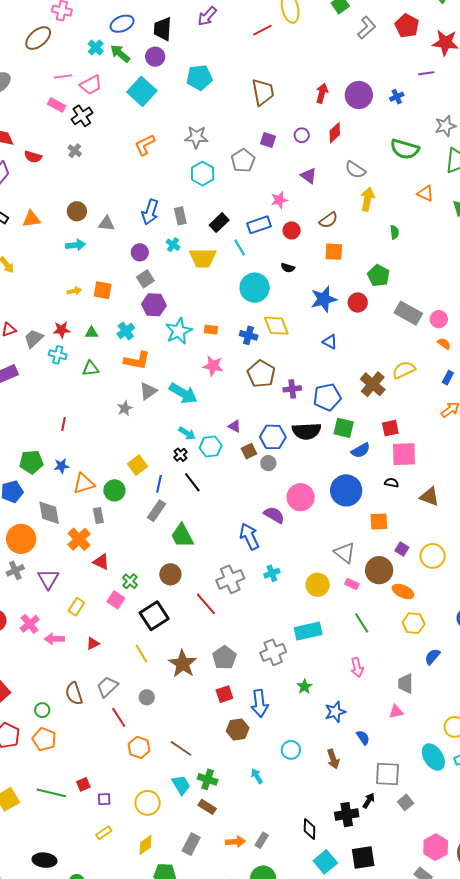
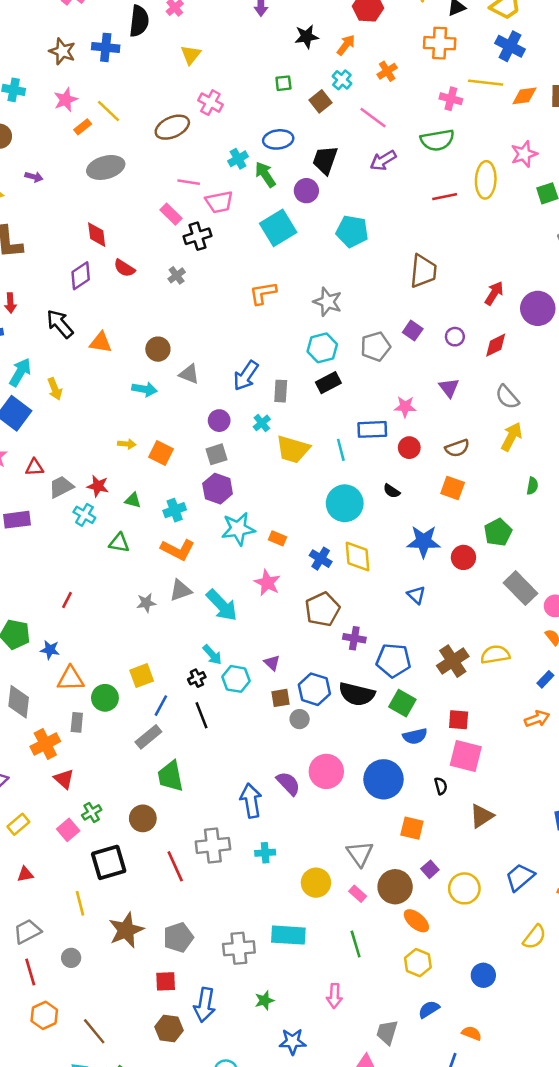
black rectangle: (219, 223) -> (328, 383), moved
black semicircle: (392, 483) -> (441, 786), turned 48
brown triangle: (429, 497) -> (482, 816), turned 50

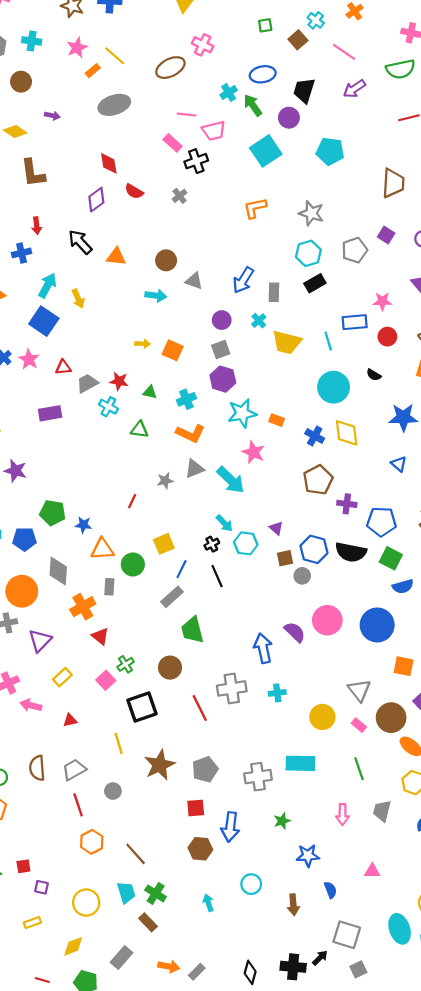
pink star: (267, 583) -> (253, 452), moved
red line: (67, 600) -> (132, 501), moved
gray trapezoid: (387, 1032) -> (382, 811), moved

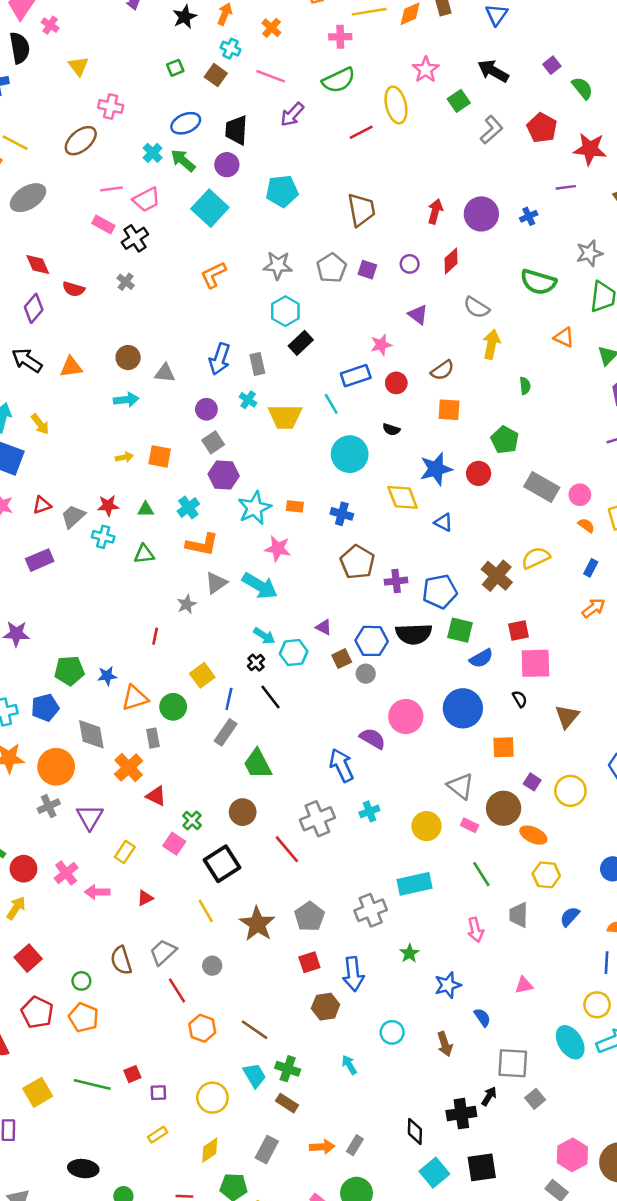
gray pentagon: (354, 250) -> (332, 268), moved
yellow diamond: (347, 433) -> (403, 497), moved

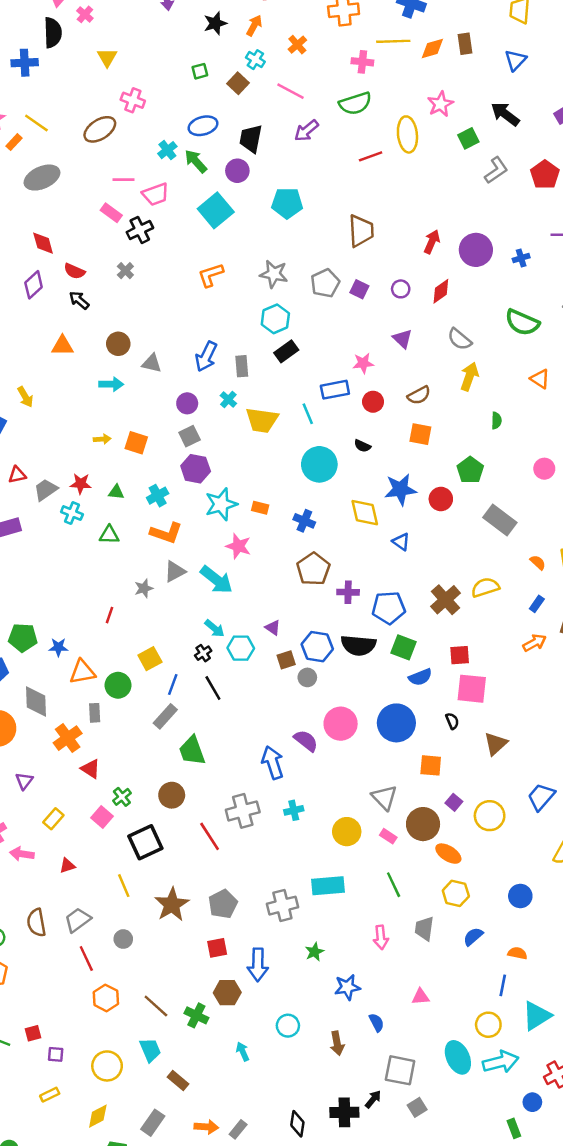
black arrow: (27, 360) -> (79, 300), moved, size x0.7
pink circle: (580, 495) -> (544, 469), moved
purple triangle: (90, 817) -> (24, 781), size x0.7
green cross: (288, 1069) -> (196, 1015), moved

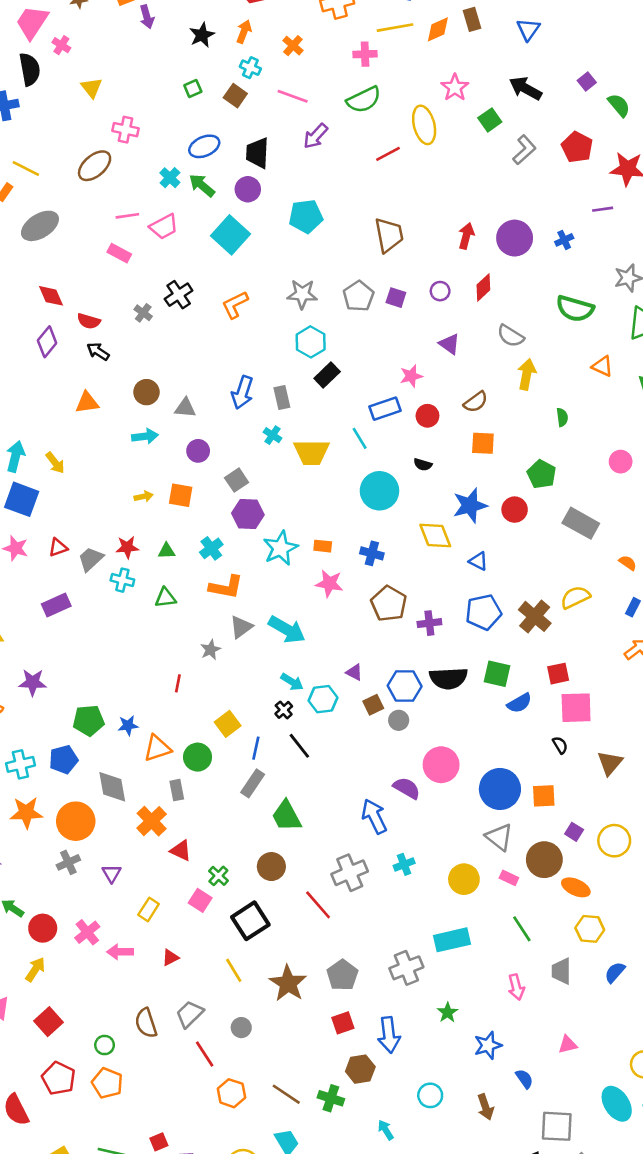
black cross: (140, 230) -> (179, 295), moved
purple circle: (187, 403) -> (198, 451), moved
pink star: (238, 546) -> (329, 583), moved
blue pentagon: (389, 608) -> (483, 612), moved
blue circle: (396, 723) -> (500, 789), moved

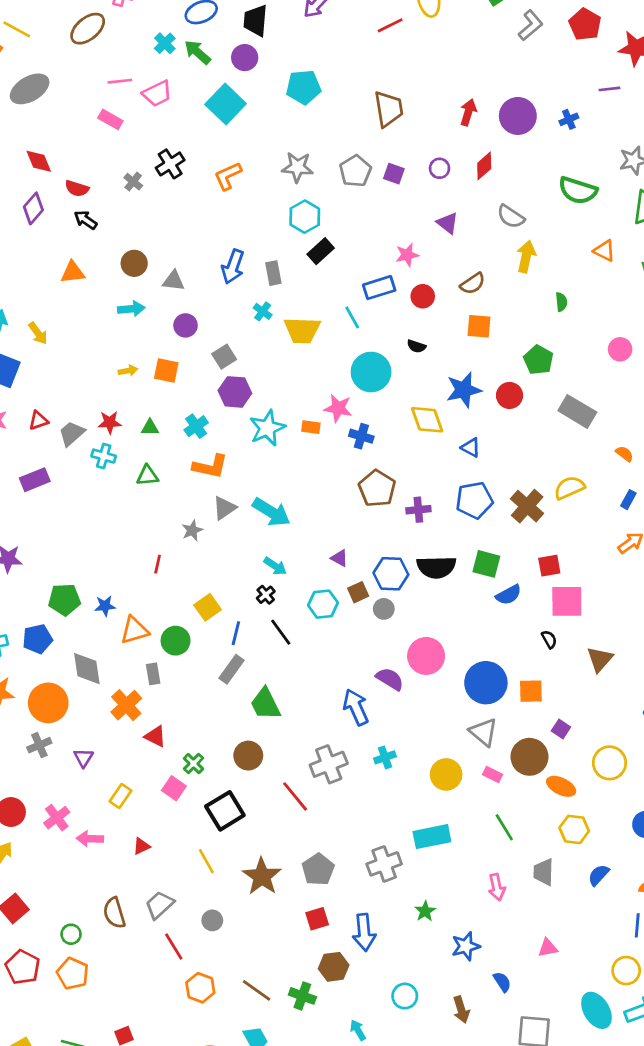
pink star: (329, 583) -> (338, 408), moved
cyan hexagon: (323, 699) -> (323, 604), moved
yellow circle: (614, 841) -> (609, 763), moved

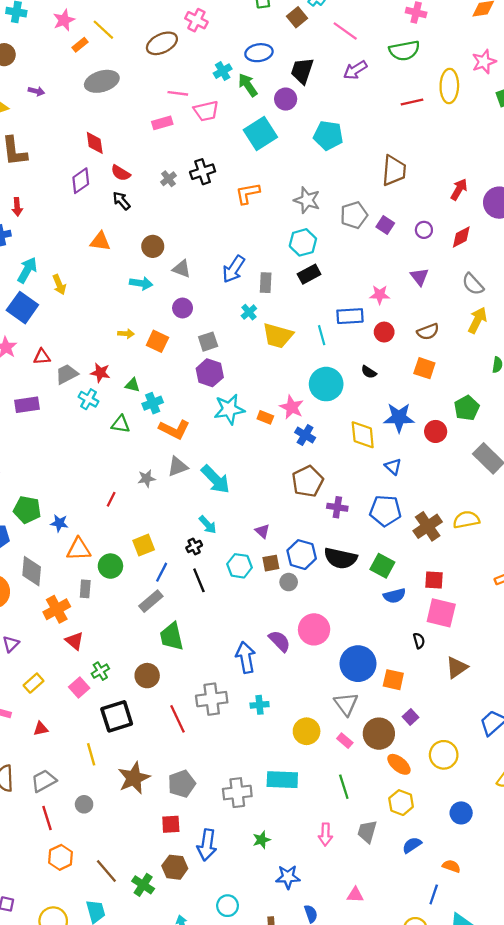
pink rectangle: (110, 119) -> (162, 123), turned -60
cyan cross: (196, 426) -> (153, 403), moved

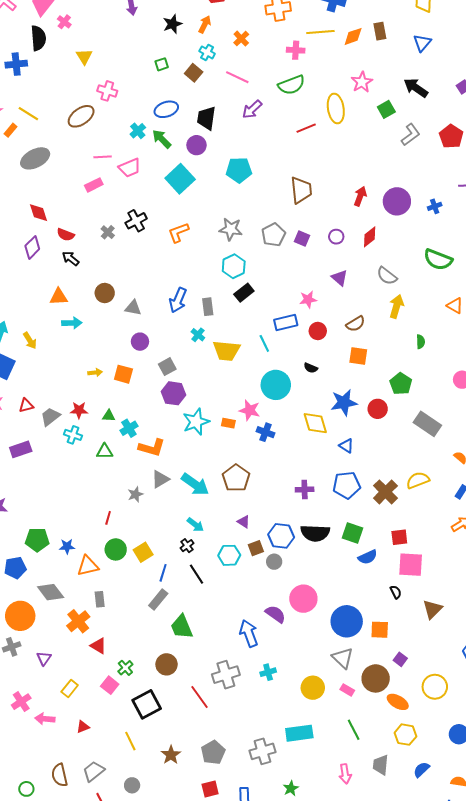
cyan arrow: (141, 283) -> (72, 323), moved
brown pentagon: (308, 481) -> (236, 478), moved
green circle: (110, 566) -> (116, 549), moved
gray diamond: (32, 571) -> (51, 592), turned -32
brown star: (134, 778) -> (171, 755), size x0.7

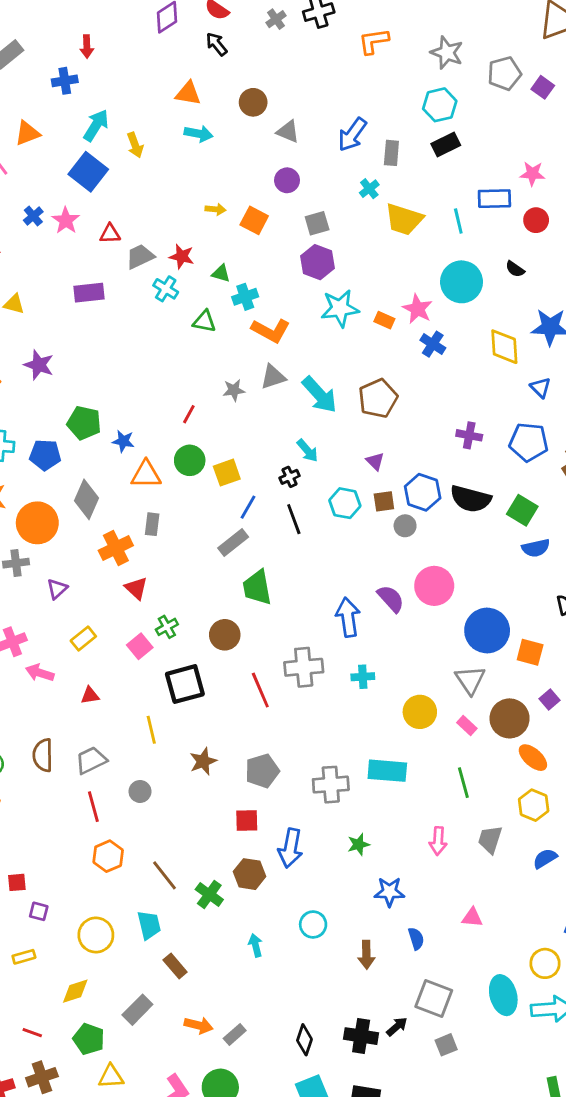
gray diamond: (51, 592) -> (87, 499), turned 48

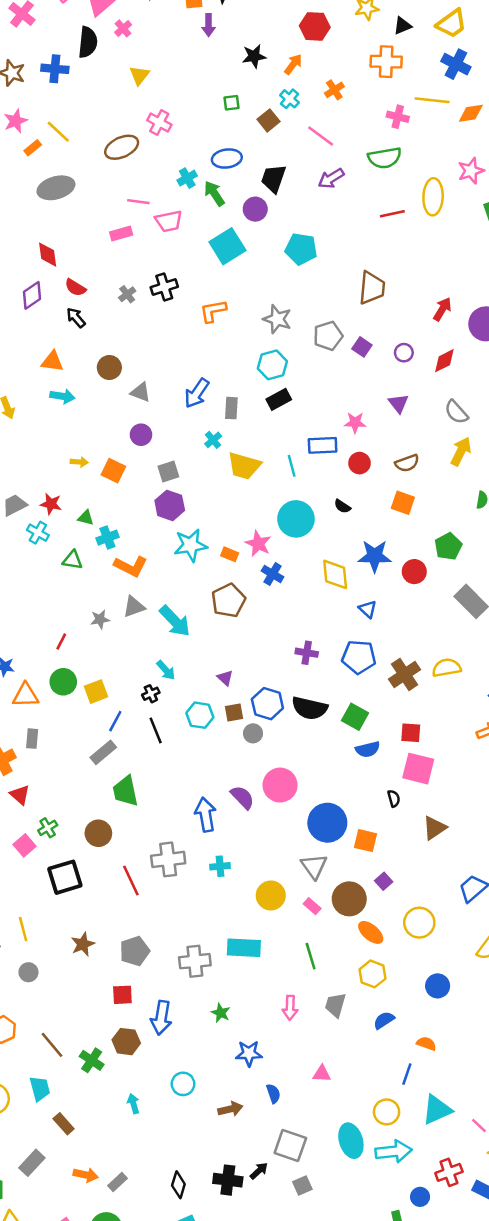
brown pentagon: (378, 398) -> (228, 601), moved
yellow line: (151, 730) -> (23, 929), moved
green star: (359, 844) -> (221, 1013), turned -30
brown arrow: (366, 955) -> (230, 1109), turned -100

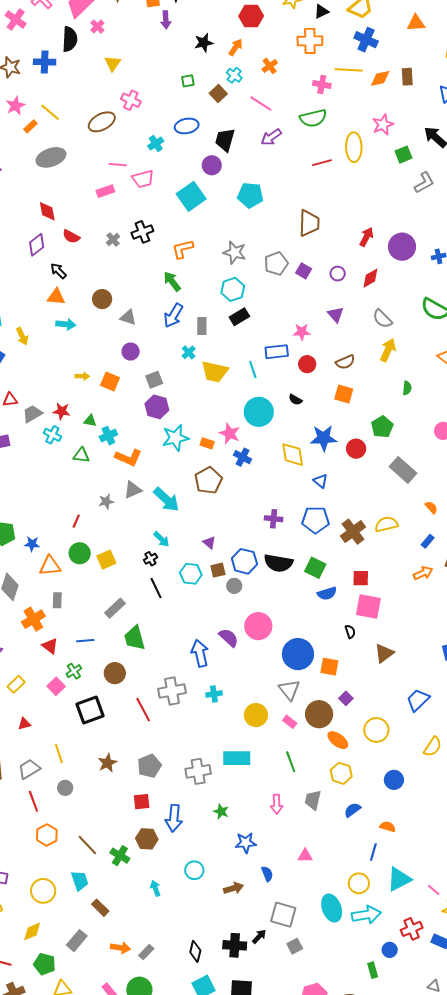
green arrow: (214, 193) -> (172, 281), moved
black arrow: (76, 318) -> (58, 271), moved
blue line: (115, 721) -> (85, 641), moved, turned 60

